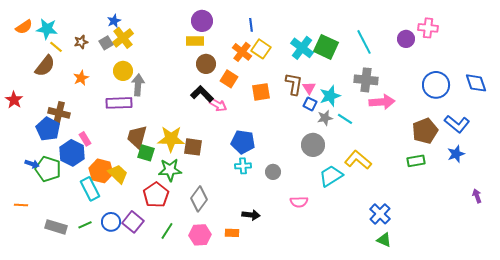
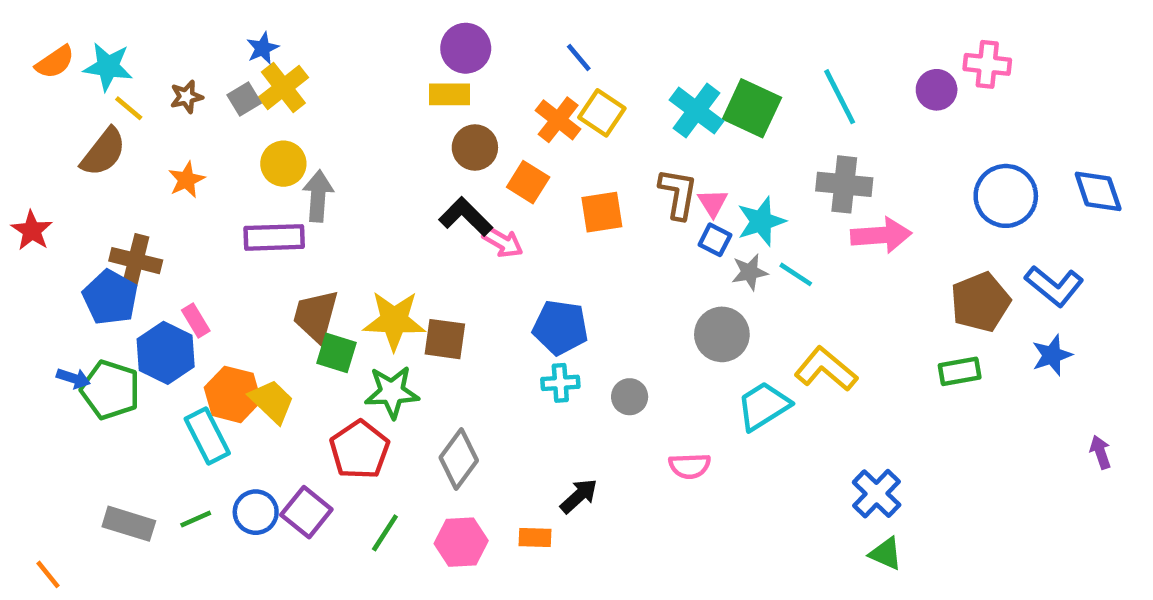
blue line: (251, 25) -> (579, 57), turned -32
orange line: (21, 205) -> (48, 574), moved, turned 48
black arrow: (251, 215) -> (579, 496), turned -48

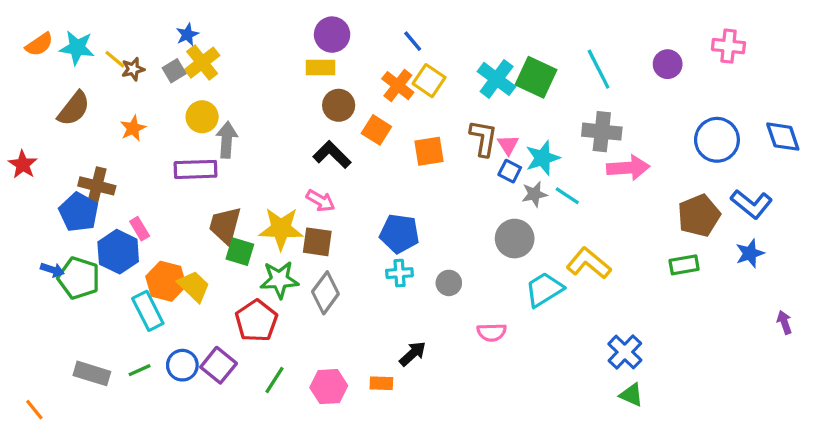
pink cross: (987, 64) -> (728, 46), moved
yellow line: (129, 108) -> (115, 59), moved
pink arrow: (503, 242) -> (321, 201), moved
gray diamond: (459, 459) -> (325, 293), moved

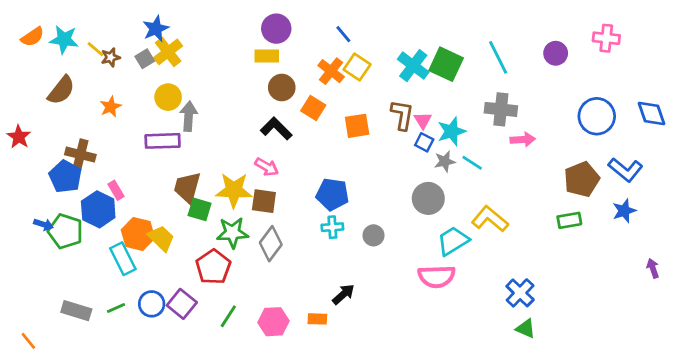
blue star: (187, 35) -> (156, 29), size x1.4
pink arrow: (628, 168) -> (523, 140), size x0.7
pink semicircle: (492, 332) -> (436, 276), moved, size x1.5

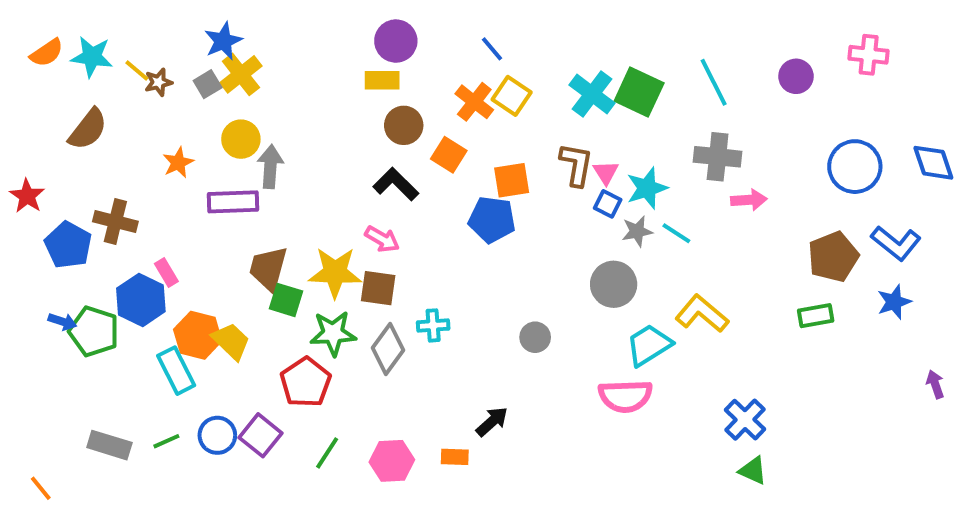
orange star: (111, 107) -> (178, 163), moved
blue pentagon: (65, 177) -> (68, 245), moved
blue pentagon: (332, 194) -> (492, 220), moved
cyan cross: (332, 227) -> (433, 325), moved

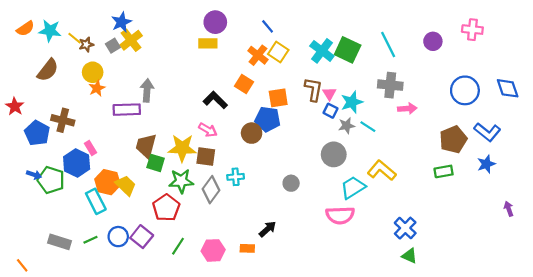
brown circle: (404, 125) -> (252, 133), moved
yellow circle: (241, 139) -> (93, 72), moved

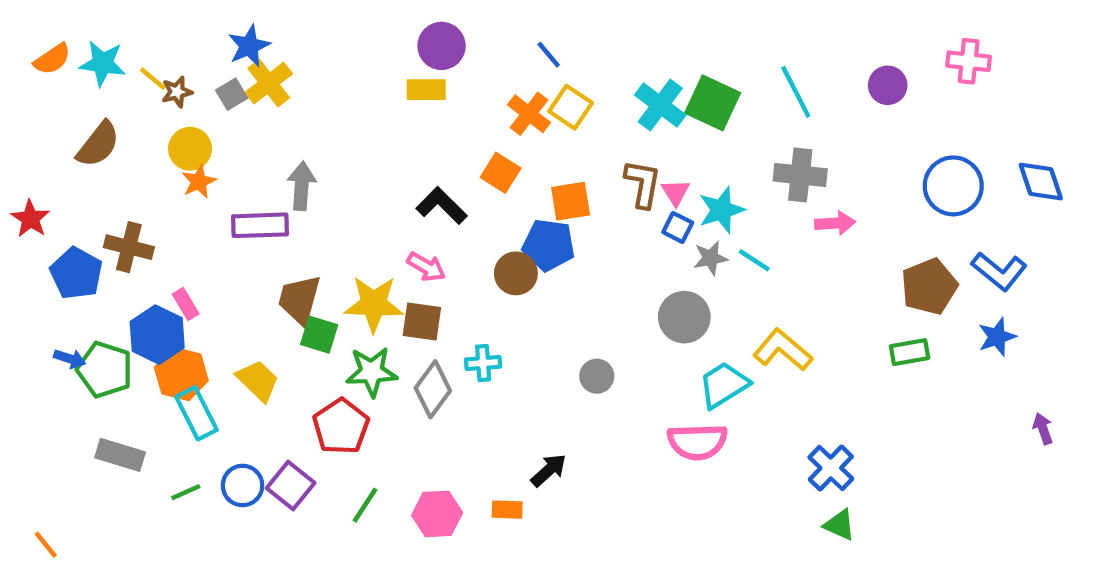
orange hexagon: (108, 182) -> (181, 374), moved
gray rectangle: (60, 242) -> (120, 455), moved

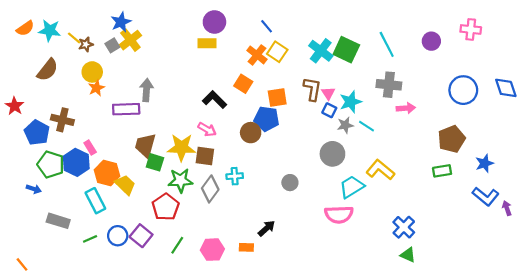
blue L-shape: (999, 271) -> (486, 196), moved
blue arrow: (70, 359) -> (34, 189), moved
green pentagon: (105, 370) -> (51, 164), moved
orange hexagon: (181, 374) -> (107, 173), moved

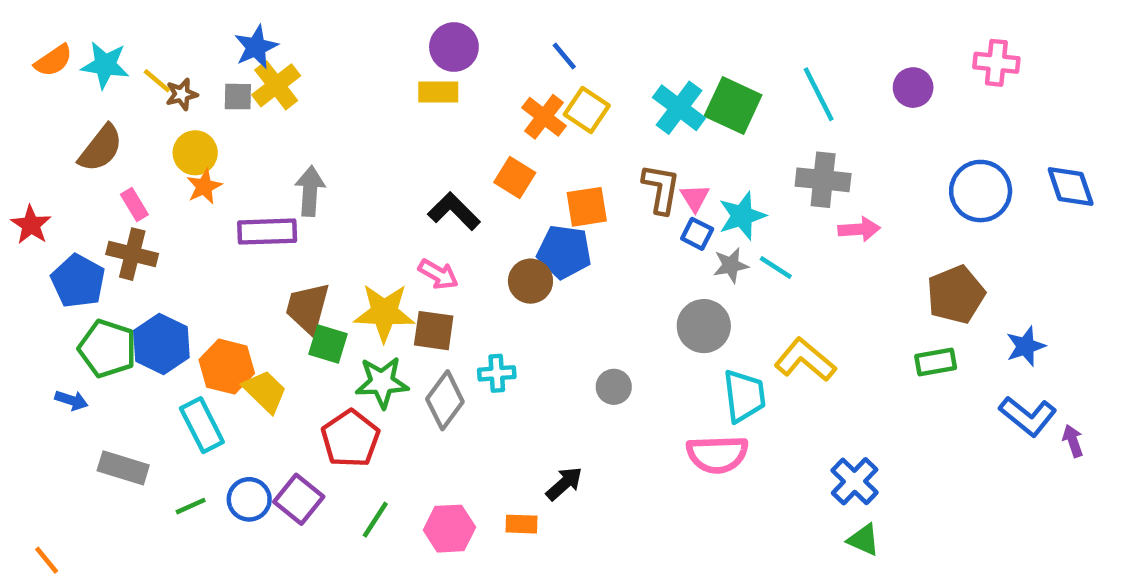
gray square: (112, 45) -> (238, 97), turned 32
pink rectangle: (90, 147) -> (134, 205), moved
cyan trapezoid: (352, 187) -> (744, 396), turned 115

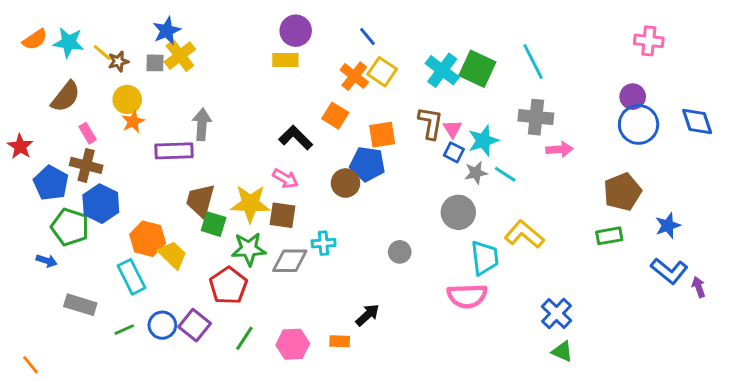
purple circle: (913, 88) -> (633, 97), moved
blue hexagon: (161, 344) -> (101, 204), moved
gray diamond: (445, 400) -> (290, 261), turned 54

